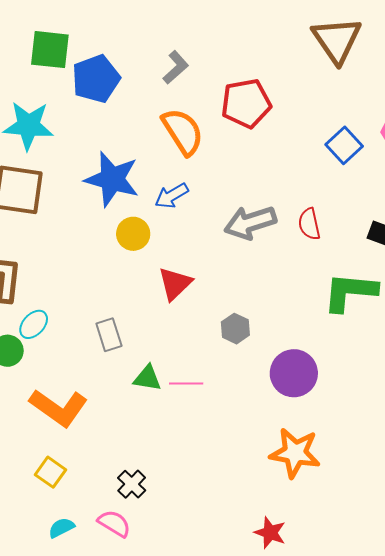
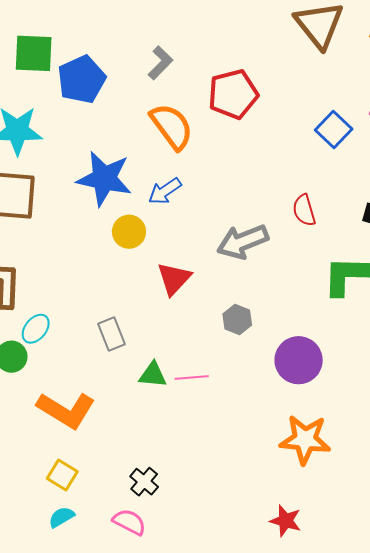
gray arrow: (250, 223) -> (243, 242), moved
cyan semicircle: (61, 528) -> (61, 517), moved

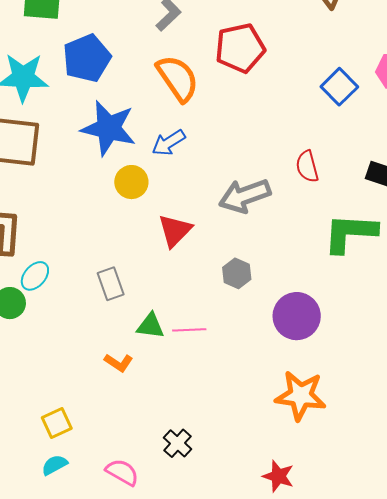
blue pentagon: (82, 79) -> (87, 58), moved
orange L-shape: (66, 410) -> (119, 363), moved, size x0.5
yellow square: (62, 475) -> (57, 423), turned 32
black cross: (144, 482) -> (178, 443), moved

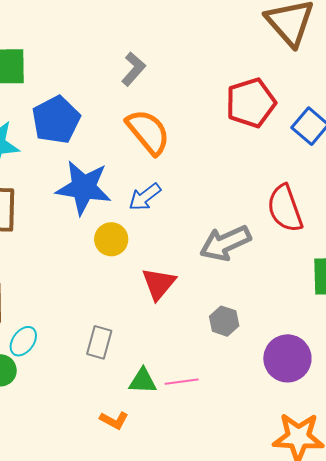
red pentagon: (240, 48) -> (251, 103), moved
red semicircle: (307, 166) -> (285, 208), size x1.5
gray rectangle: (111, 284) -> (99, 342), turned 40

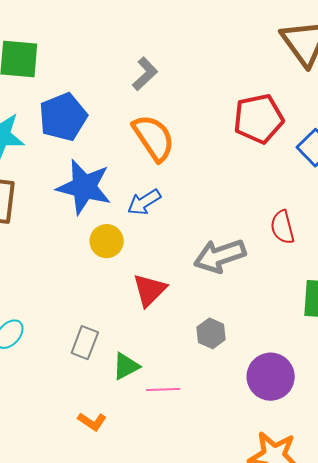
red semicircle: (285, 208) -> (282, 227), size x0.7
green triangle: (143, 381) -> (126, 366), moved, turned -36

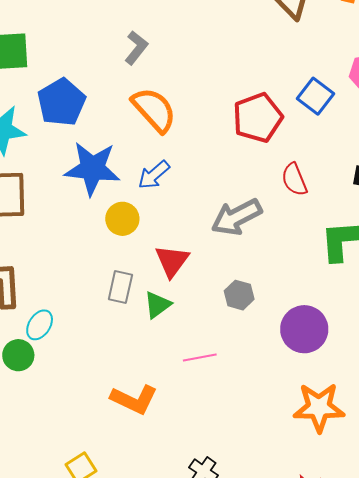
red pentagon: (259, 119) -> (258, 118), moved
gray rectangle: (85, 343) -> (120, 287), moved
green triangle: (126, 366) -> (158, 305), moved
orange L-shape: (92, 422) -> (134, 399), size x1.6

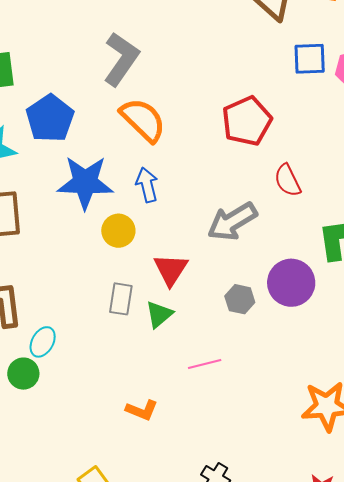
gray L-shape: (136, 48) -> (121, 59), size x1.6
blue square: (315, 96) -> (310, 59), moved, turned -36
blue arrow: (154, 175) -> (147, 185), turned 120
purple circle: (304, 329) -> (291, 283), moved
orange L-shape: (134, 399) -> (142, 410), size x0.7

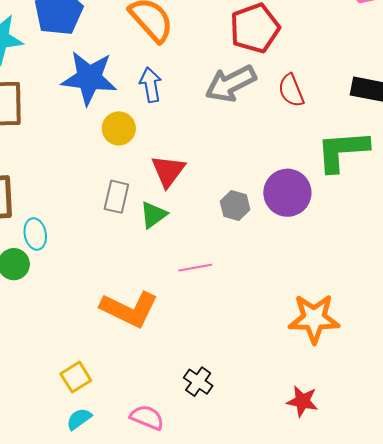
gray arrow: (232, 222) -> (231, 84), moved
cyan ellipse: (43, 342) -> (35, 234), turned -44
orange L-shape: (142, 410) -> (129, 309), size x1.8

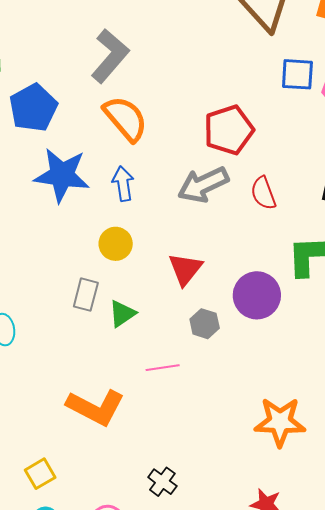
yellow circle: (119, 128) -> (116, 244), moved
red triangle: (168, 171) -> (185, 269), moved
gray hexagon: (235, 205) -> (205, 324), moved

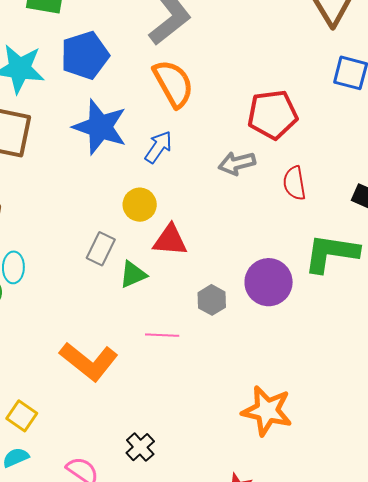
blue arrow: (123, 184) -> (159, 147), turned 32
gray arrow: (203, 185) -> (237, 163), size x0.7
red triangle: (185, 269) -> (170, 240), moved, turned 45
yellow square: (40, 474) -> (22, 416), turned -36

